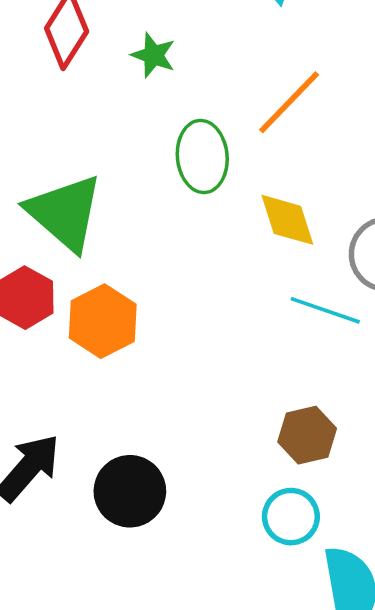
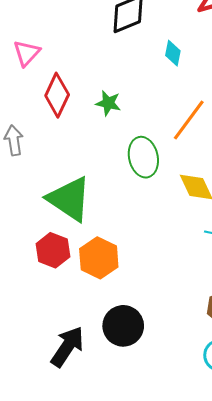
black circle: (130, 491) -> (123, 326), moved

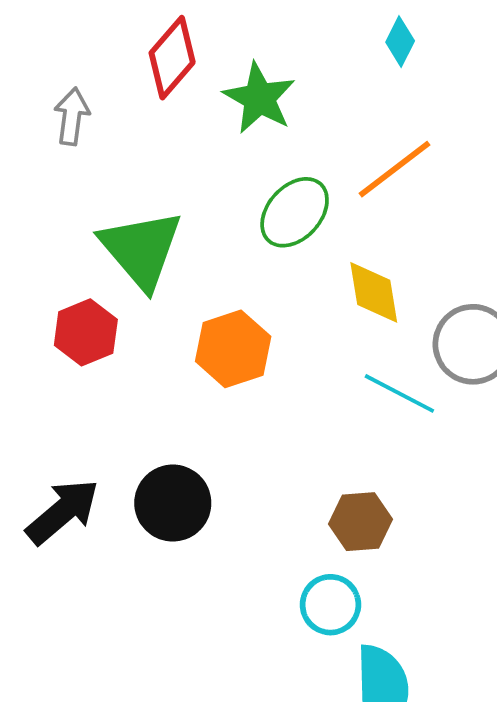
green star: (108, 103) -> (259, 98), size x1.5
green ellipse: (143, 157) -> (295, 212), turned 39
orange hexagon: (99, 258) -> (233, 349), moved

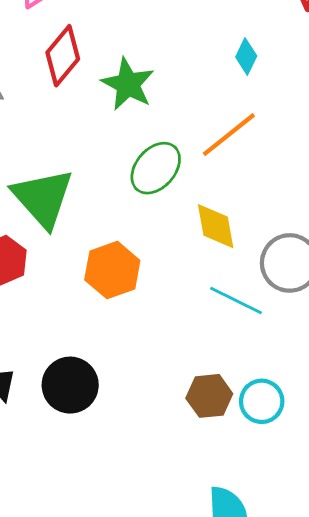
cyan diamond: (400, 42) -> (246, 57), moved
cyan circle: (330, 605) -> (262, 401), moved

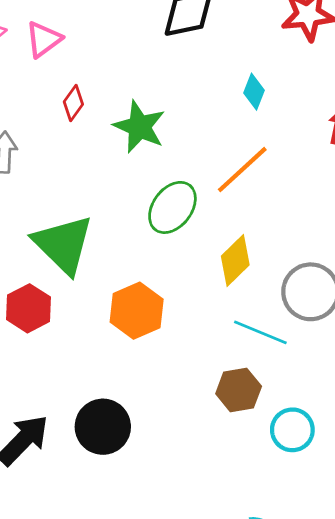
red diamond: (63, 56) -> (73, 103), size x0.6
yellow diamond: (216, 226) -> (235, 261), turned 60
brown hexagon: (209, 396) -> (239, 390), moved

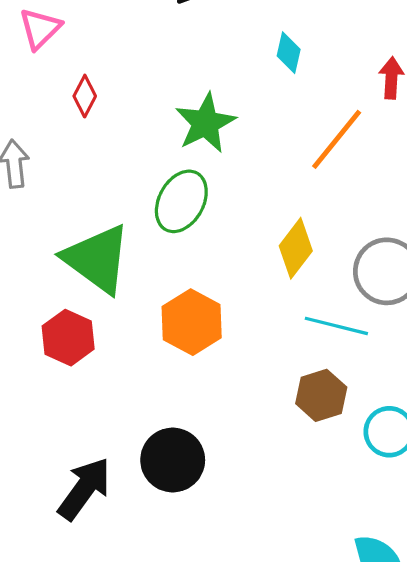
green star: (139, 127) -> (205, 123), moved, turned 30
orange line: (242, 170) -> (337, 139), moved
green ellipse: (172, 207) -> (181, 201), moved

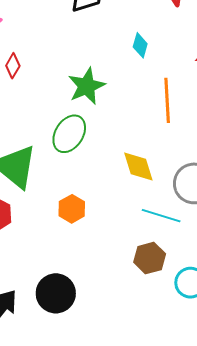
orange line: (337, 139) -> (167, 100), turned -45
yellow diamond: (296, 248) -> (138, 166), turned -57
orange hexagon: (192, 322) -> (72, 209), size x0.7

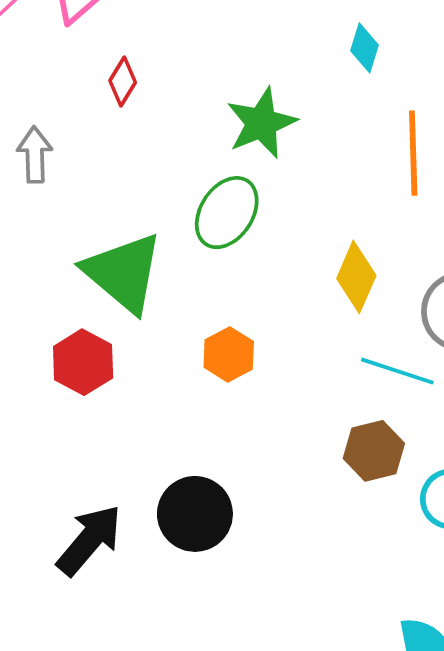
yellow diamond: (138, 166) -> (356, 277), turned 39

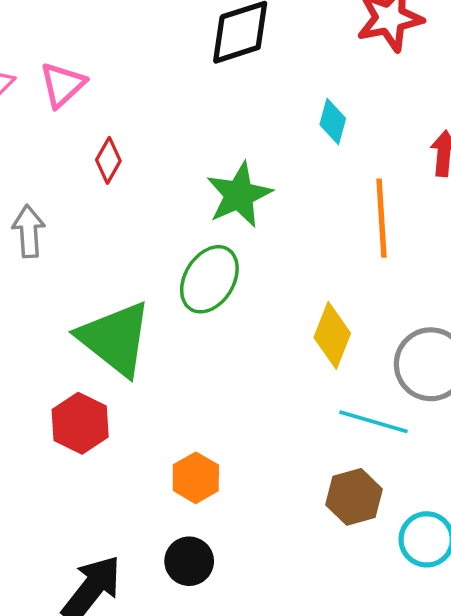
orange hexagon: (229, 354) -> (196, 478), moved
black circle: (195, 514) -> (189, 561), size x0.7

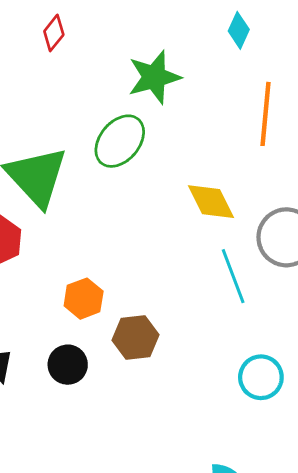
yellow diamond: (332, 335) -> (211, 202), turned -57
cyan line: (373, 422) -> (233, 276), turned 44
brown hexagon: (354, 497) -> (136, 337), moved

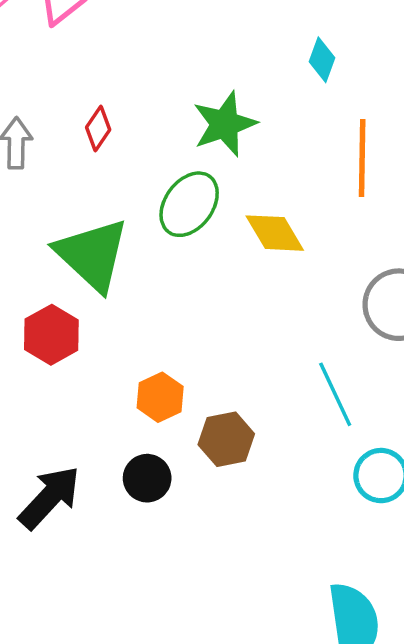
red diamond: (54, 33) -> (98, 128), moved
yellow diamond: (211, 202) -> (275, 233), moved
cyan line: (233, 276) -> (335, 394), moved

